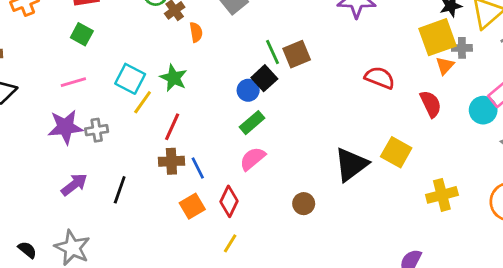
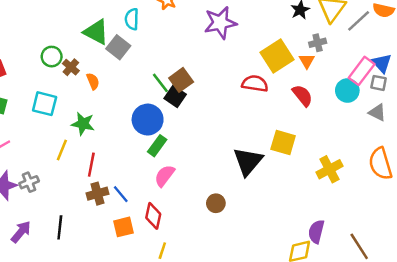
yellow square: (438, 37) -> (277, 56), moved
black square: (264, 78) -> (175, 96), moved
cyan square: (130, 79) -> (45, 104), moved
blue circle: (248, 90) -> (148, 120), size x1.6
orange square: (192, 206) -> (124, 227), turned 30

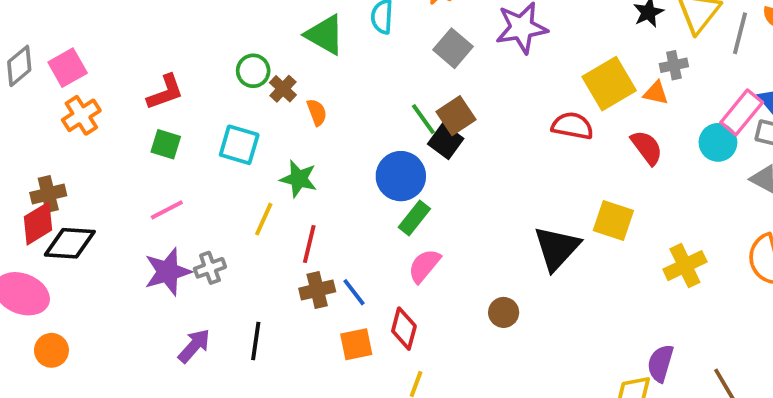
gray line: (359, 21) -> (740, 33), turned -35
gray square: (118, 47) -> (453, 48), moved
orange triangle: (307, 61) -> (656, 93), turned -49

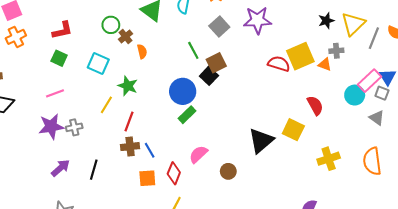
green line: (423, 119) -> (193, 50), moved
red semicircle: (572, 126) -> (279, 64), moved
red semicircle: (647, 148) -> (315, 105), moved
pink semicircle: (424, 266) -> (198, 154), moved

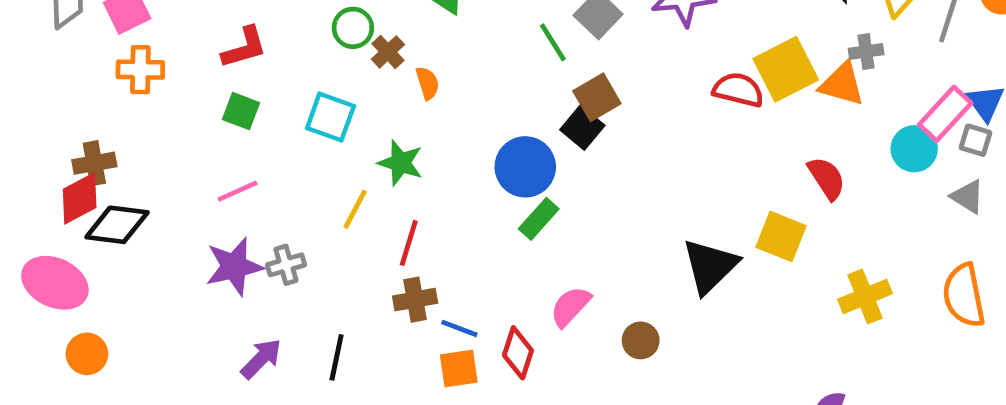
orange cross: (16, 37) -> (140, 70), turned 30
green line: (193, 50) -> (553, 42), moved
orange triangle: (325, 64) -> (842, 84), size x1.5
blue line: (150, 150) -> (459, 328), moved, turned -35

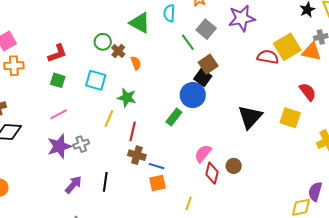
blue circle: (525, 167) -> (193, 95), moved
green rectangle: (539, 219) -> (174, 117), moved
black triangle: (710, 266) -> (250, 117), moved
brown cross: (415, 300) -> (137, 155), turned 30
red diamond: (518, 353) -> (212, 173), moved

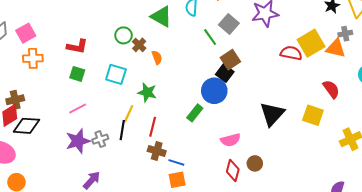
red L-shape: (57, 53) -> (77, 46), turned 30
pink semicircle: (203, 154) -> (230, 140), moved, turned -144
black line: (105, 182) -> (122, 130), moved

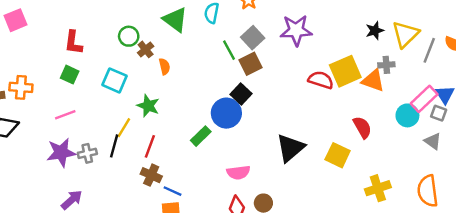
red L-shape: (77, 46) -> (73, 43), turned 80
orange cross: (33, 58) -> (21, 87), moved
brown square: (230, 60) -> (251, 64), moved

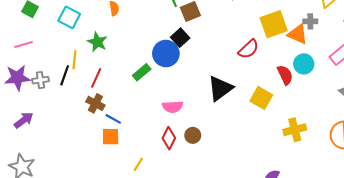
red semicircle: (321, 80) -> (249, 49), moved, turned 115
cyan circle: (407, 115) -> (304, 64), moved
yellow line: (124, 128) -> (74, 60), turned -30

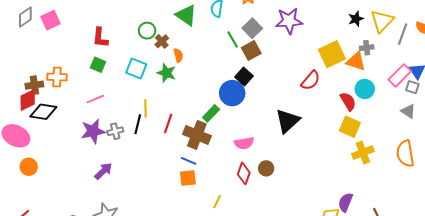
green star: (97, 42) -> (166, 73), moved
yellow square: (261, 98) -> (350, 127), moved
brown cross: (95, 103) -> (197, 135), moved, size x1.5

